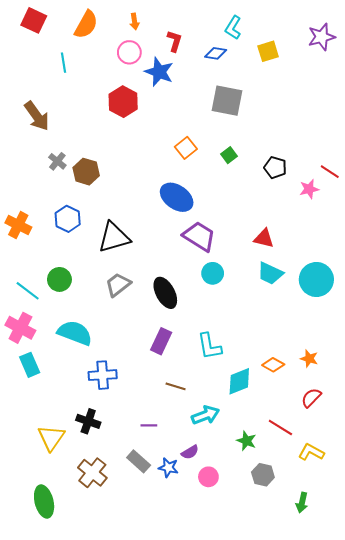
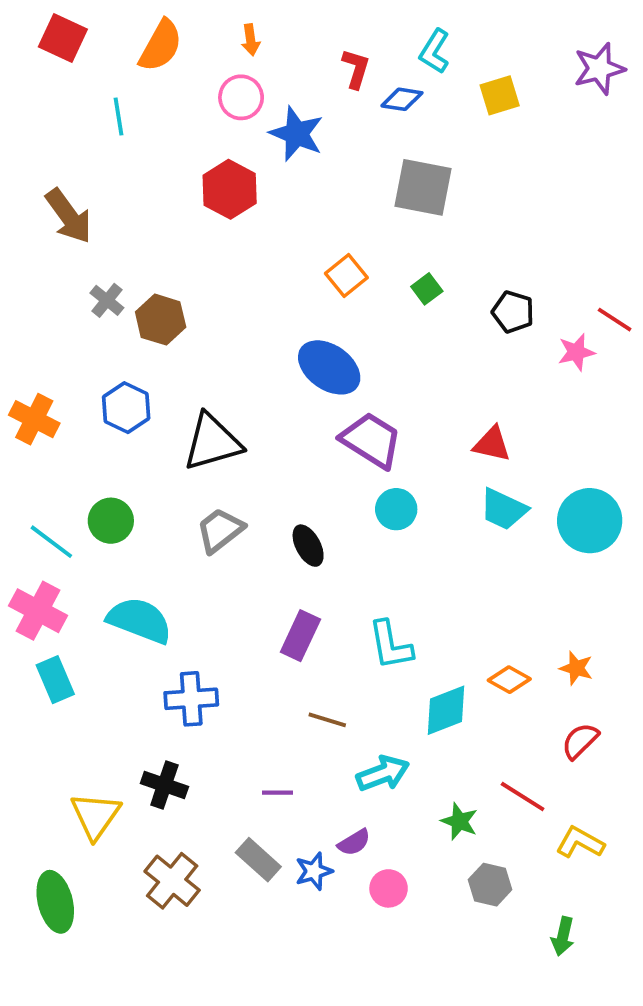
red L-shape: (175, 41) -> (356, 69), moved
black ellipse: (165, 293) -> (308, 546), size x0.7
blue star: (168, 468) -> (314, 871), turned -30
green ellipse: (44, 501) -> (55, 902), moved

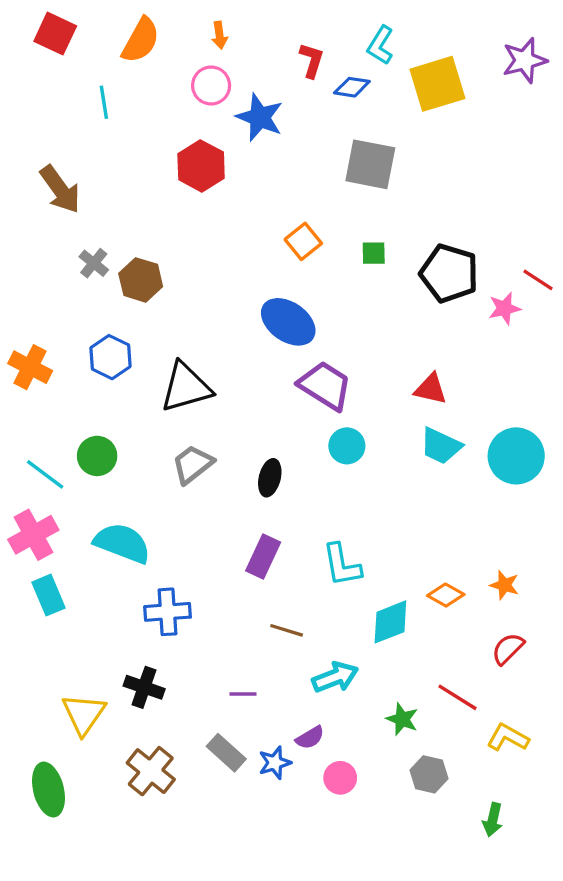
yellow square: (500, 95) -> (437, 84), size x1.6
green square: (427, 289) -> (374, 253), turned 36
black pentagon: (513, 312) -> (449, 273), size x1.6
black ellipse: (308, 546) -> (270, 478), turned 42
pink cross: (38, 611) -> (33, 535), turned 33

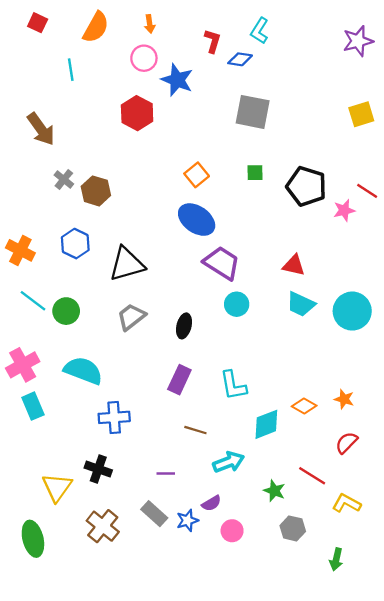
red square: (55, 34) -> (38, 23), size x0.7
yellow square: (437, 84) -> (361, 114), moved, size x0.7
orange square: (303, 241) -> (197, 175), moved
cyan line: (45, 474) -> (33, 301), moved

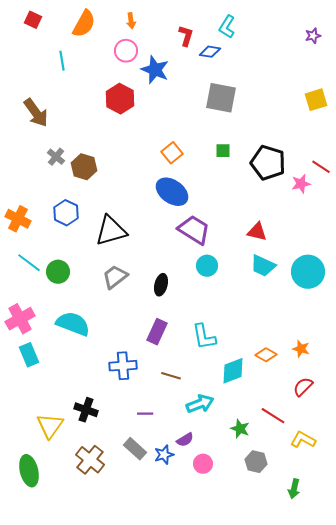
purple star: (358, 41) -> (313, 36), size x0.6
blue cross: (114, 417) -> (123, 366), moved

